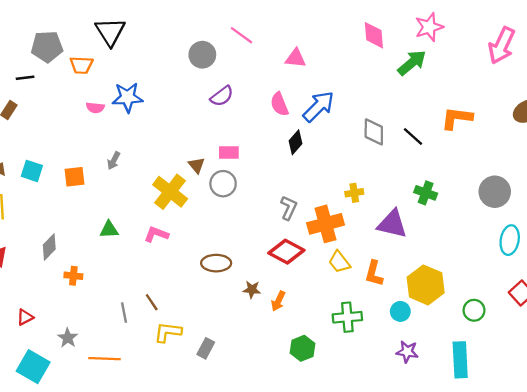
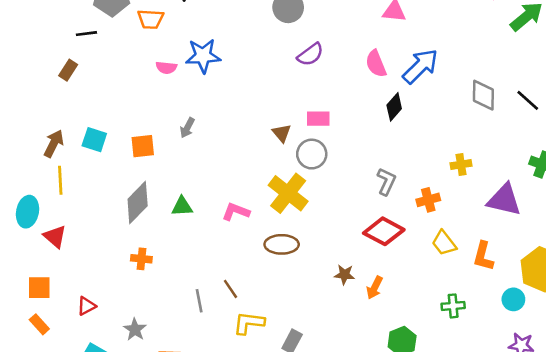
yellow cross: (170, 192) -> (288, 193), moved
orange cross: (325, 224) -> (428, 200), size x0.6
gray diamond: (49, 247) -> (138, 202), moved, size x1.4
brown ellipse: (216, 263) -> (282, 244), moved
green cross: (347, 317) -> (453, 306), size x0.7

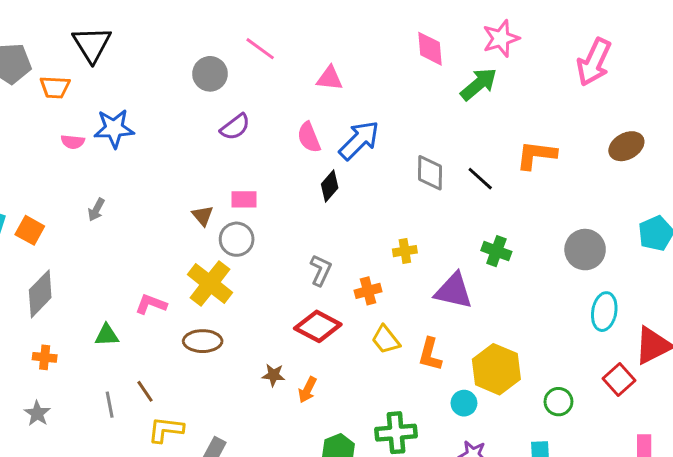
orange square: (143, 146) -> (30, 230), moved, turned 35
green triangle: (182, 206) -> (107, 335), moved
green cross: (453, 306) -> (396, 433), moved, size x1.5
gray star: (135, 330) -> (37, 413), moved

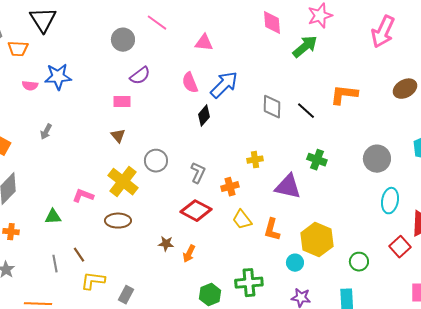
pink rectangle: (244, 199) -> (122, 102), moved
gray circle: (237, 239) -> (156, 161), moved

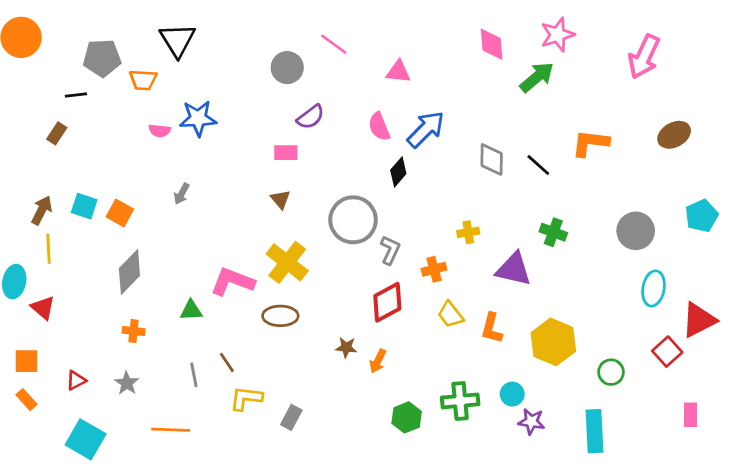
gray circle: (156, 161) -> (353, 220), moved, size x1.5
pink L-shape: (83, 196) -> (232, 282), size x1.5
red diamond: (196, 211) -> (387, 302), turned -56
cyan circle: (295, 263) -> (512, 394), moved

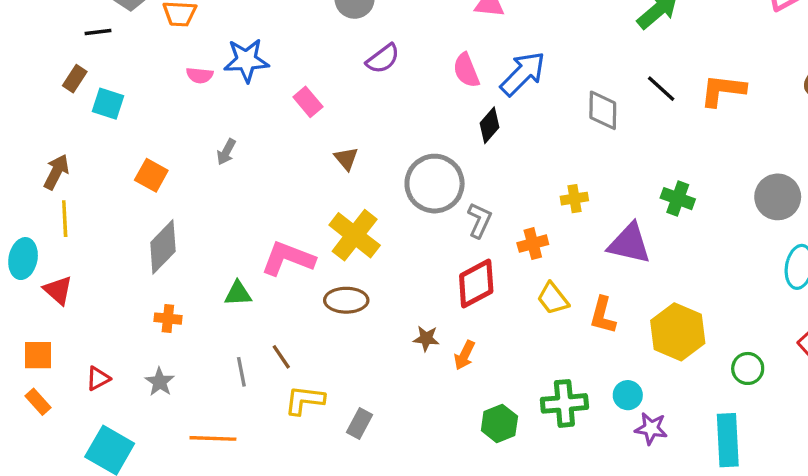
pink rectangle: (286, 153) -> (308, 102), moved, turned 50
black line: (538, 165) -> (661, 89), moved
cyan square: (84, 206) -> (108, 104), moved

